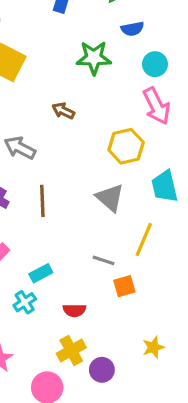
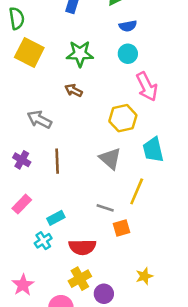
green star: (94, 58) -> (80, 54), moved
cyan circle: (155, 64) -> (128, 54), moved
red semicircle: (75, 310) -> (82, 247), size x1.5

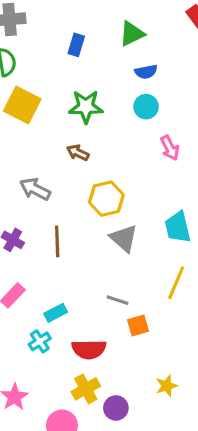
pink arrow: (147, 87) -> (170, 148), size x0.7
yellow hexagon: (123, 118) -> (106, 199), moved
yellow line: (137, 191) -> (176, 283), moved

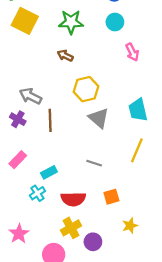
gray arrow: (35, 189) -> (30, 96), moved
orange square: (138, 325) -> (111, 197), moved

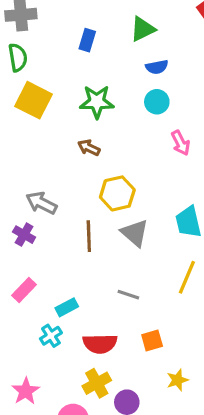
brown line: (50, 120) -> (89, 236), moved

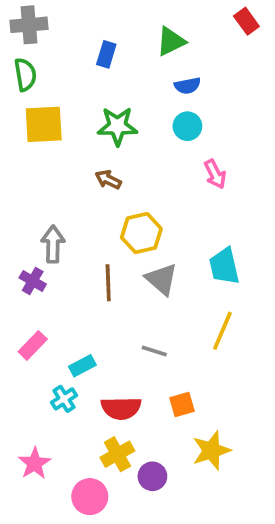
yellow square: (34, 100) -> (44, 124), turned -30
gray arrow: (41, 203) -> (53, 244), turned 64
yellow star: (177, 380) -> (211, 450), size x1.5

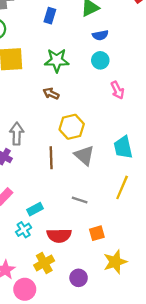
yellow cross: (117, 454) -> (44, 263), moved
pink circle: (90, 497) -> (25, 289), moved

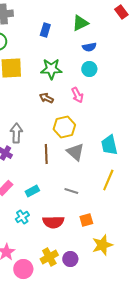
pink arrow: (117, 90) -> (77, 95), moved
cyan rectangle: (35, 209) -> (32, 191), moved
yellow cross: (44, 263) -> (49, 257), moved

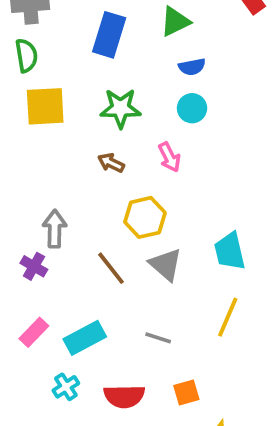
blue rectangle: (45, 30) -> (109, 35), size x1.6
brown line: (46, 154) -> (111, 268), turned -36
cyan rectangle: (32, 191) -> (85, 338), size x1.5

